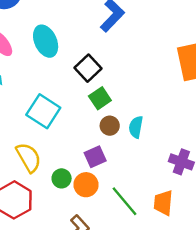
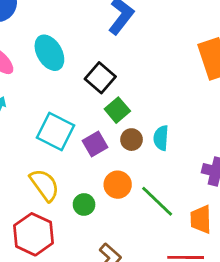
purple square: (95, 157) -> (95, 144), moved
orange circle: (86, 185) -> (118, 185), moved
green line: (124, 201) -> (157, 201), moved

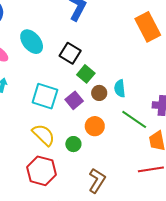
green line: (157, 201) -> (134, 119), moved

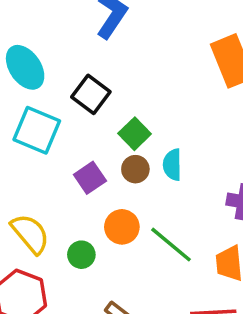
green square: (86, 74) -> (135, 134), moved
cyan square: (45, 96) -> (37, 130), moved
green line: (134, 119) -> (171, 245), moved

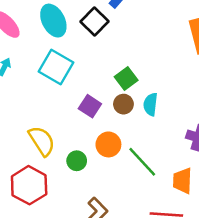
black square: (91, 94) -> (94, 21), moved
purple square: (90, 178) -> (90, 106), turned -30

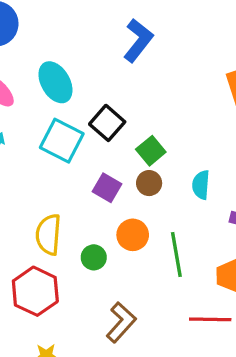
black square: (94, 21) -> (107, 123), moved
cyan semicircle: (150, 104) -> (201, 185), moved
yellow semicircle: (42, 141) -> (48, 235), turned -140
green line: (142, 162) -> (176, 254), turned 36

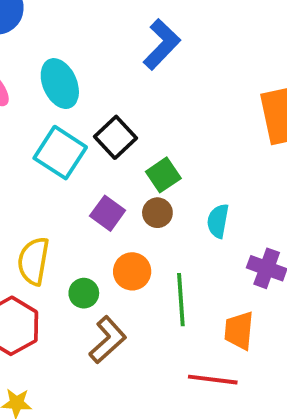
brown L-shape: (121, 322) -> (108, 340), moved

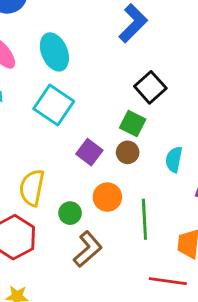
black square: (116, 137) -> (150, 87), moved
green square: (163, 175) -> (133, 123), turned -30

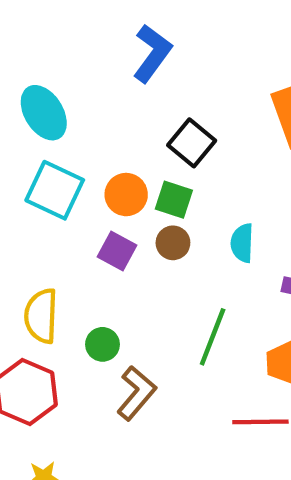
orange circle: (107, 197) -> (126, 195), moved
green line: (144, 219) -> (213, 337), turned 33

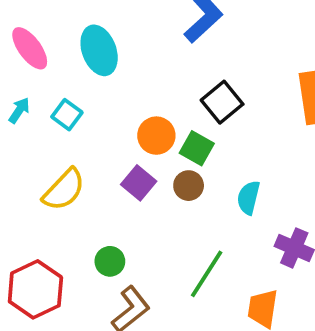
cyan square: (55, 190) -> (67, 115), moved, size x0.6
yellow semicircle: (41, 316) -> (64, 190), moved, turned -150

